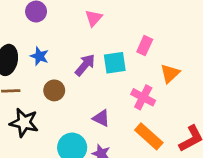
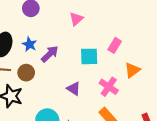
purple arrow: (85, 65) -> (50, 54), moved
brown circle: (54, 90) -> (26, 73), moved
purple triangle: (101, 118) -> (74, 89), moved

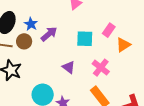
orange triangle: (132, 70) -> (123, 45), moved
brown circle: (26, 73) -> (24, 41), moved

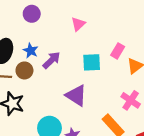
purple triangle: (69, 67) -> (76, 95), size x1.5
pink cross: (101, 68) -> (131, 100), moved

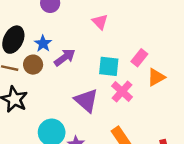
pink triangle: (78, 24) -> (100, 22), turned -40
pink cross: (131, 100) -> (122, 91), moved

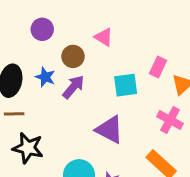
brown circle: (33, 65) -> (73, 56), moved
pink cross: (122, 91) -> (170, 120), moved

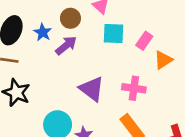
cyan square: (126, 85) -> (114, 33), moved
pink cross: (170, 120) -> (134, 88), moved, turned -30

